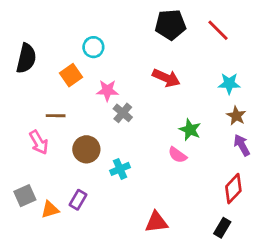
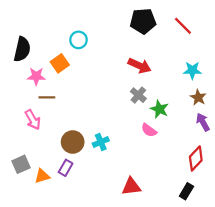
pink star: (107, 91) -> (36, 76), moved
gray cross: (123, 113) -> (138, 95), moved
brown circle: (86, 149) -> (73, 142), moved

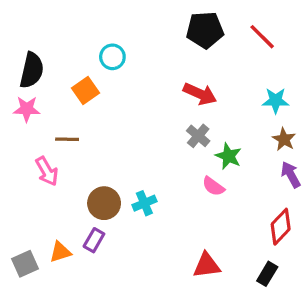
pink star: (36, 76) -> (27, 109), moved
gray square: (21, 164) -> (25, 264), moved
red triangle: (131, 187) -> (207, 265), moved

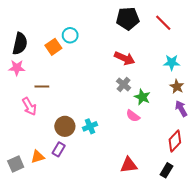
orange square: (86, 90) -> (53, 47), moved

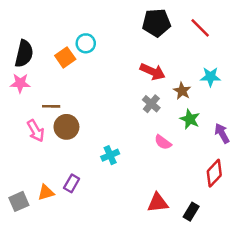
brown star: (177, 87) -> (182, 91), moved
green star: (142, 97) -> (190, 119), moved
brown circle: (65, 126) -> (66, 127), moved
black rectangle: (166, 170) -> (191, 212), moved

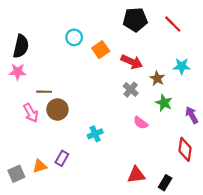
orange square: (65, 57) -> (101, 50), moved
red diamond: (214, 173) -> (185, 149), turned -35

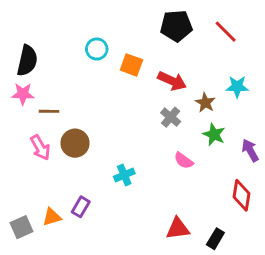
orange square: (101, 50) -> (131, 65), turned -35
brown line: (44, 92) -> (49, 111), moved

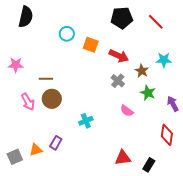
black semicircle: (27, 61) -> (26, 17), moved
brown line: (49, 111) -> (46, 79), moved

